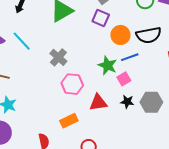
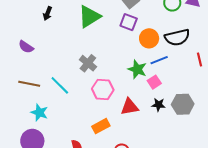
cyan line: (22, 41) -> (60, 85), moved

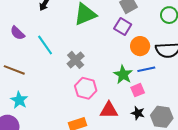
cyan line: (60, 85) -> (45, 45), moved

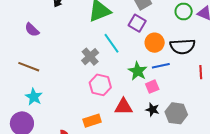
cyan line: (45, 45) -> (112, 43), moved

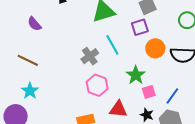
purple square: (137, 23) -> (140, 27), turned 36
blue line: (161, 66) -> (172, 96), moved, turned -48

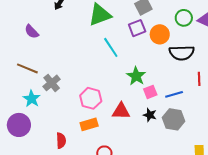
orange circle: (155, 48) -> (160, 34), moved
gray cross: (90, 56) -> (52, 83), moved
pink hexagon: (97, 85) -> (91, 98), moved
blue line: (172, 96) -> (174, 94), turned 42

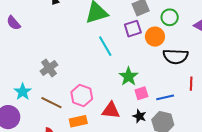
green circle: (184, 18) -> (170, 17), moved
purple semicircle: (32, 32) -> (14, 23), moved
brown line: (27, 68) -> (51, 103), moved
gray cross: (52, 83) -> (49, 68), moved

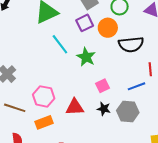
green star: (129, 76) -> (86, 57), moved
blue line: (165, 97) -> (136, 86), moved

